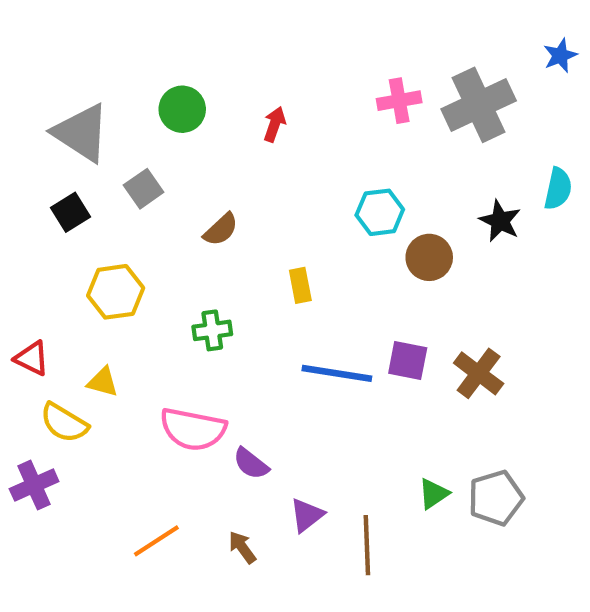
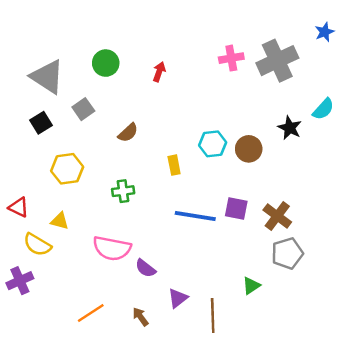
cyan semicircle: (558, 189) -> (323, 109), turned 30
cyan hexagon: (380, 212) -> (213, 144), moved
gray pentagon: (496, 498) -> (287, 253), moved

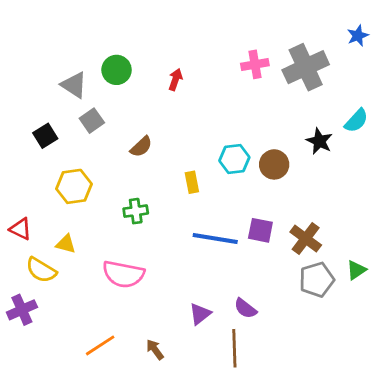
gray triangle: (47, 77) -> (74, 85), moved, size x0.7
purple semicircle: (145, 268) -> (245, 308), moved
green triangle: (251, 286) -> (356, 270), moved
purple triangle: (178, 298) -> (200, 314), moved

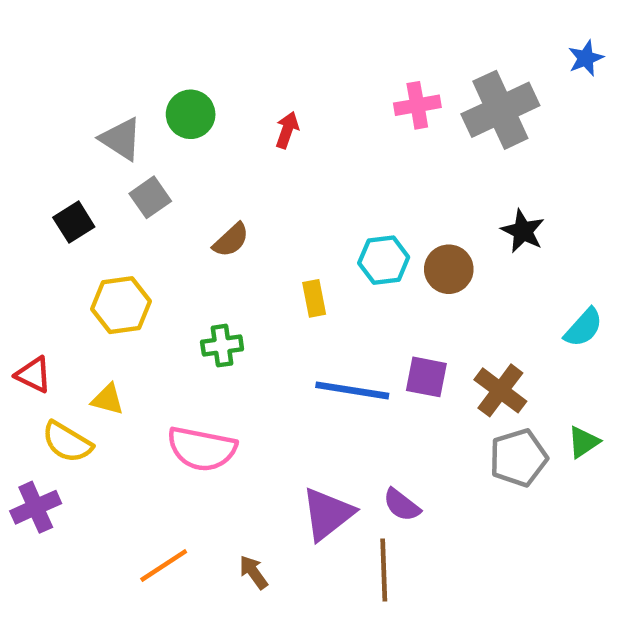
cyan semicircle: (356, 121) -> (583, 328), moved
purple triangle: (200, 314) -> (328, 514), size x1.5

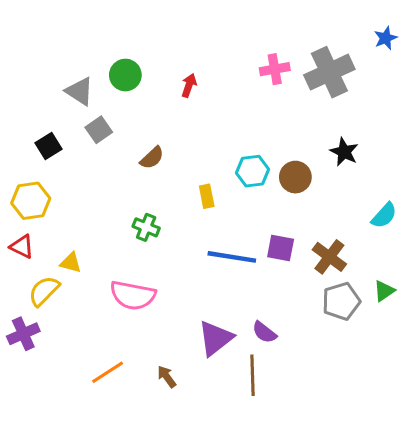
yellow hexagon: (121, 305) -> (31, 201), moved
green cross: (222, 346) -> (146, 227), turned 30
yellow semicircle: (67, 442) -> (44, 291), turned 104

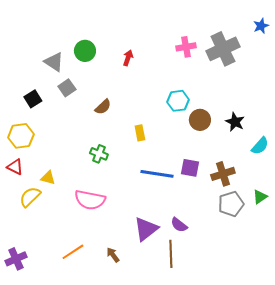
black star: (344, 152) -> (235, 122), moved
cyan hexagon: (253, 171) -> (178, 101), moved
brown cross: (329, 257) -> (223, 174), turned 35
purple cross: (23, 334) -> (16, 259), moved

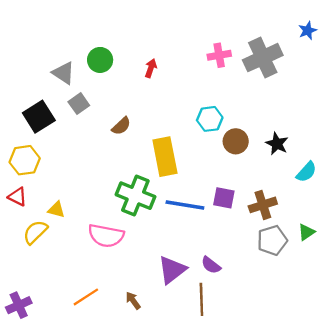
black square: (33, 99) -> (39, 117), size x1.5
yellow rectangle: (140, 133) -> (165, 157), size x2.0
green cross: (99, 154) -> (135, 196), moved, size x1.8

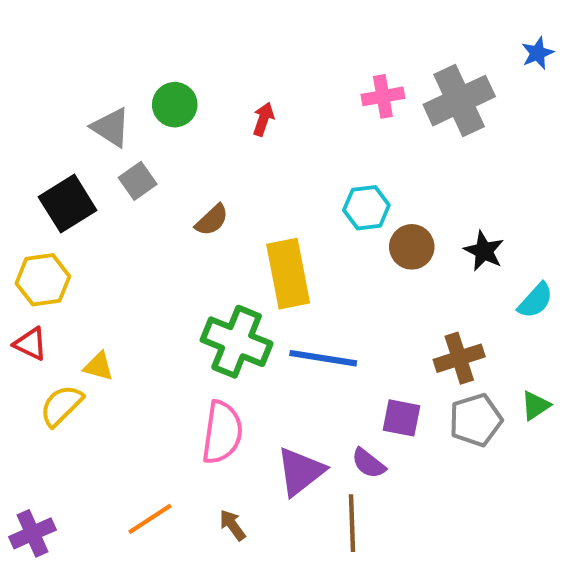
purple square: (224, 198) -> (401, 418), moved
pink semicircle: (106, 236) -> (222, 432), moved, turned -93

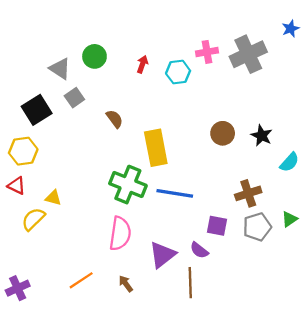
cyan hexagon: (366, 208) -> (178, 72), moved
brown semicircle: (212, 220) -> (115, 119), turned -84

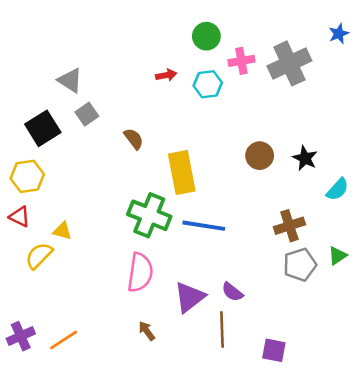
green circle: (94, 56) -> (206, 36), moved
red arrow: (142, 64) -> (166, 75), turned 60
purple square: (217, 226) -> (274, 350), moved
orange line: (81, 280) -> (64, 340), moved

